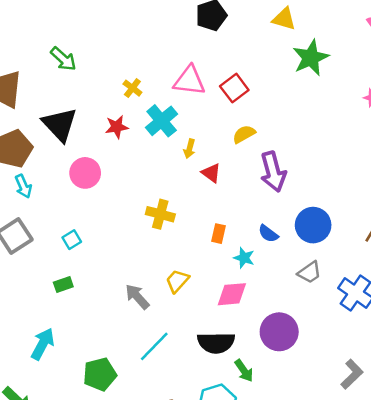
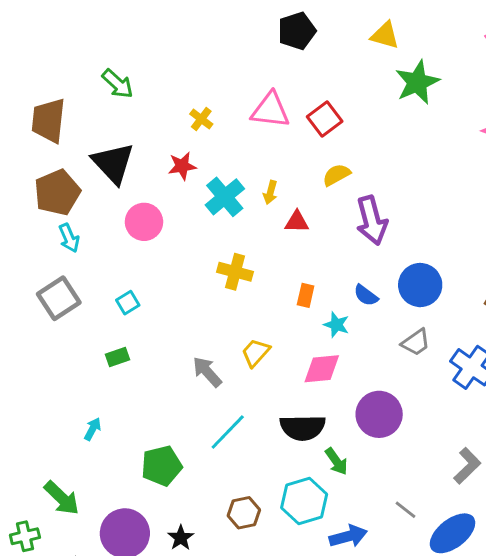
cyan cross: (162, 121) -> (225, 197), moved
red triangle: (211, 173) -> (297, 222), turned -35
cyan arrow: (43, 344) -> (93, 429), size x0.6

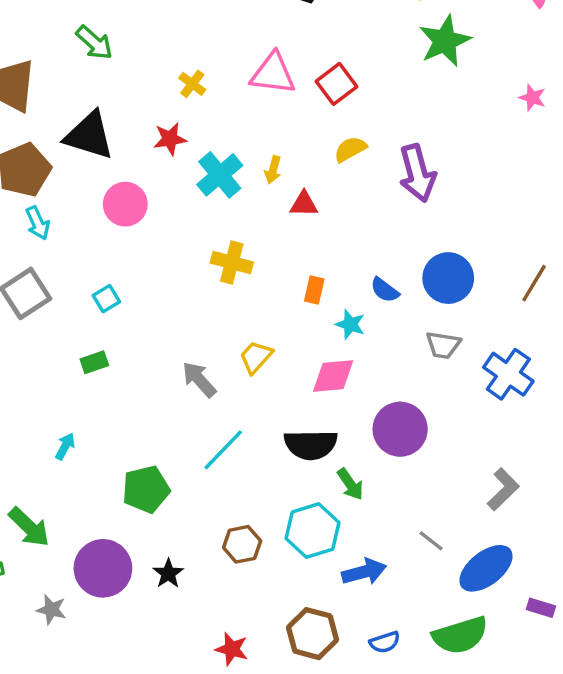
black triangle: (113, 163) -> (89, 135), turned -30
purple arrow: (372, 220) -> (417, 173), moved
gray trapezoid: (416, 342) -> (443, 345), turned 44

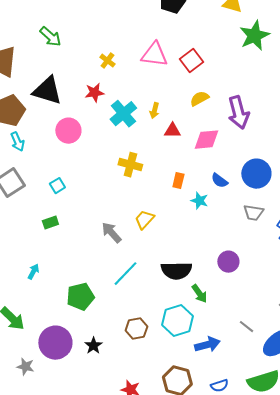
pink diamond: (333, 376) -> (206, 140), moved
purple circle: (400, 429) -> (228, 262), size x0.7

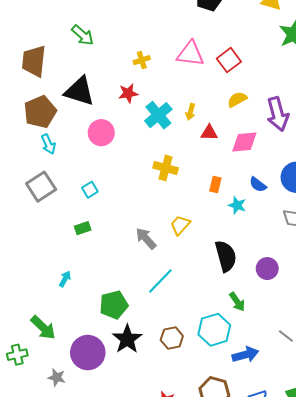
yellow cross: (107, 61) -> (142, 60), turned 35
black semicircle: (176, 271) -> (226, 256), moved, turned -104
black star: (93, 346) -> (127, 339), moved, size x1.6

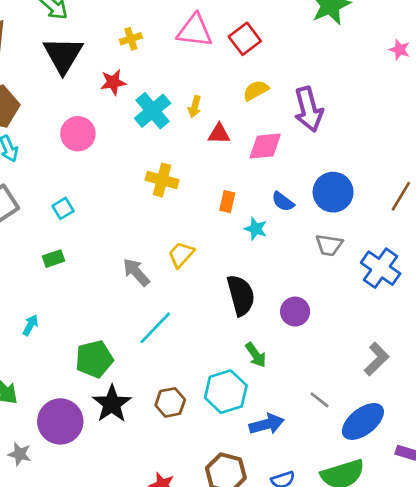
black triangle: (79, 91) -> (63, 55), moved, turned 44

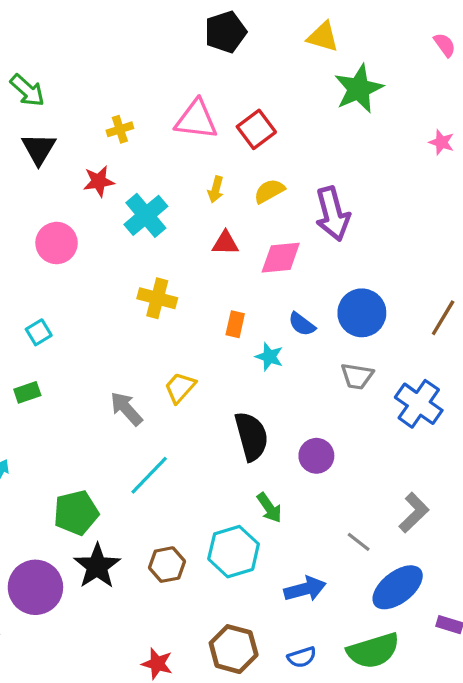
black triangle: (63, 55) -> (39, 149), size x0.7
yellow arrow: (195, 107) -> (216, 189), moved
gray line: (319, 400) -> (359, 542), moved
blue arrow: (267, 424) -> (305, 589), moved

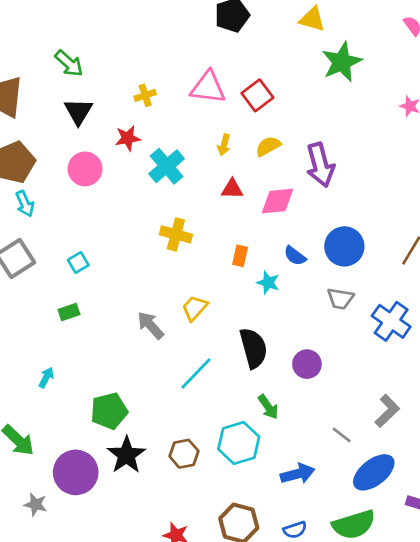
pink circle: (57, 243) -> (85, 169), moved
cyan line: (149, 475) -> (196, 373), moved

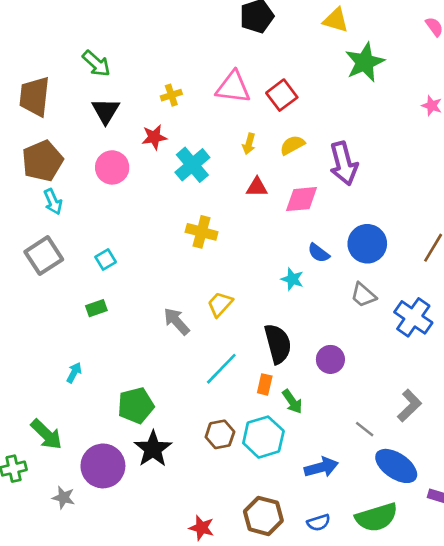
orange rectangle: (240, 256) -> (265, 384), moved
gray trapezoid: (340, 299) -> (363, 295), turned 32
brown hexagon: (184, 454) -> (220, 434), moved
blue ellipse: (374, 472) -> (396, 466), turned 72

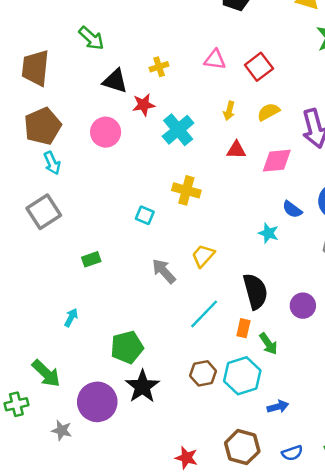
pink triangle: (233, 87) -> (215, 60), size x0.7
black triangle: (106, 111) -> (115, 81), moved, turned -44
cyan square: (106, 260) -> (145, 215), moved, turned -36
blue arrow: (321, 467) -> (278, 407), moved, size x0.7

